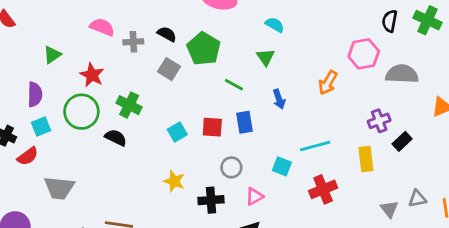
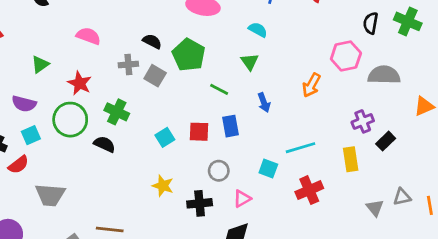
gray cross: (133, 42) -> (128, 65), moved
purple semicircle: (35, 94) -> (24, 104), turned 105

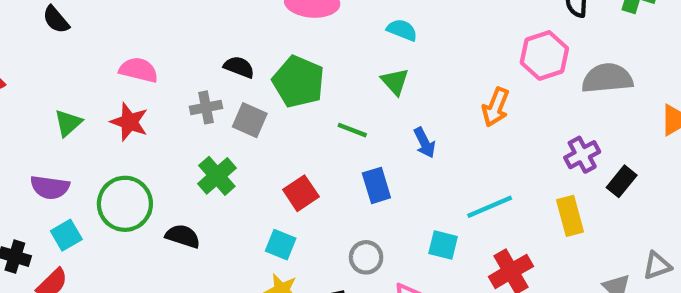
red star: (80, 83) -> (129, 122), moved
green cross: (117, 112) -> (217, 176), moved, turned 30
red square: (199, 132) -> (301, 193), moved, turned -30
cyan square: (165, 137) -> (281, 245), moved, turned -30

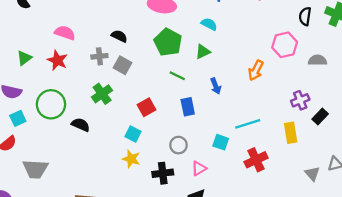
gray semicircle: (607, 78) -> (317, 60), size x0.7
green pentagon: (298, 82) -> (168, 42), moved
green triangle: (395, 82) -> (203, 52), turned 42

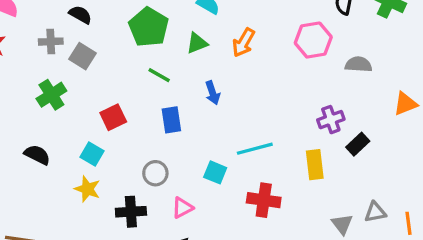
orange arrow: (256, 70) -> (244, 43), moved
black semicircle: (81, 125) -> (37, 155), moved
red cross: (256, 160) -> (264, 200), turned 30

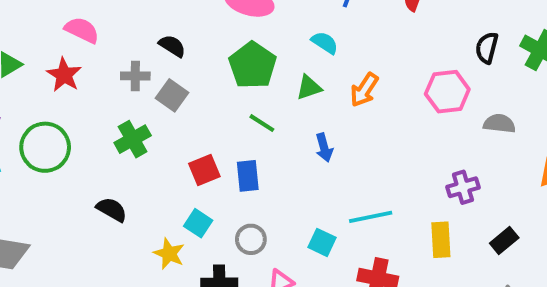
blue rectangle: (171, 120) -> (248, 176), moved
black rectangle: (358, 144) -> (504, 241), moved
cyan square: (92, 154) -> (198, 223), moved

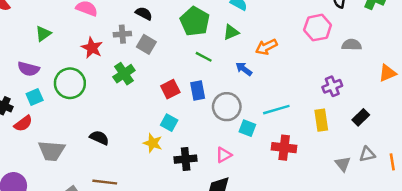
red star: (64, 75) -> (92, 48), moved
orange arrow: (364, 90) -> (266, 47), moved, turned 35
blue arrow: (324, 148) -> (244, 69), turned 147
black semicircle: (112, 210) -> (99, 138), moved
gray circle: (251, 239) -> (227, 107), moved, size x1.5

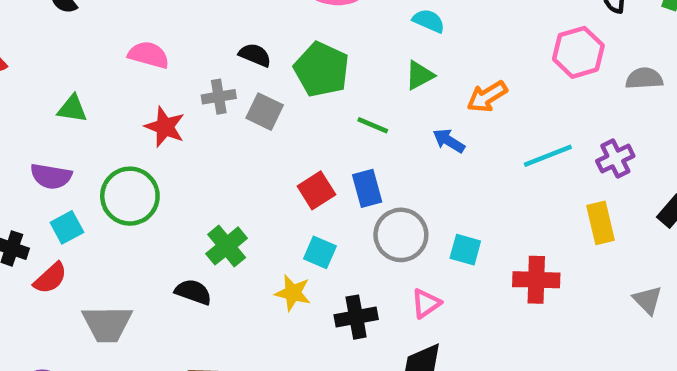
green pentagon: (195, 21) -> (322, 69), moved
green triangle: (43, 34) -> (72, 109), turned 49
green cross: (124, 74) -> (227, 246), moved
gray circle: (227, 107) -> (401, 235), moved
cyan line: (276, 110) -> (548, 156), moved

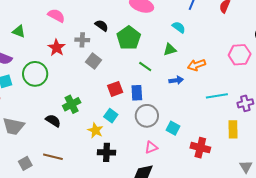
gray square: (265, 112) -> (93, 61), moved
blue arrow: (449, 141) -> (176, 80), turned 128
black cross: (356, 317) -> (107, 152), moved

